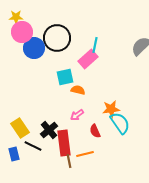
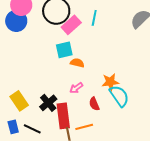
blue circle: (34, 48) -> (16, 21), moved
pink rectangle: (88, 59) -> (71, 25), moved
black line: (33, 146) -> (32, 129), moved

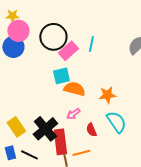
orange semicircle: (77, 63) -> (74, 89), size x1.5
orange star: (110, 82) -> (107, 95), moved
black cross: (48, 103) -> (45, 129), size x1.4

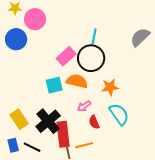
pink circle: (18, 31) -> (35, 19), moved
black circle: (53, 37) -> (91, 58), moved
pink rectangle: (68, 51) -> (66, 56), moved
cyan square: (61, 76) -> (54, 85), moved
pink arrow: (73, 114) -> (84, 106), moved

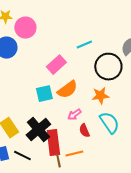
cyan line: (94, 36) -> (84, 45), turned 56
black circle: (91, 58) -> (108, 67), moved
orange semicircle: (77, 81) -> (67, 90), turned 130

